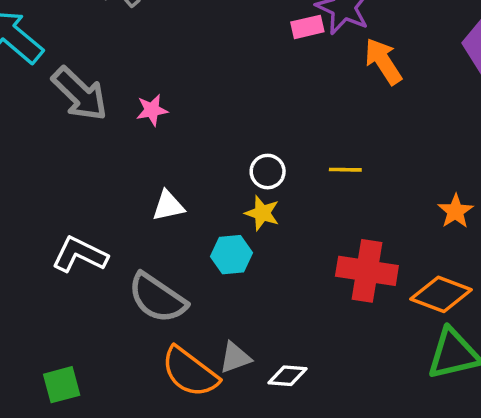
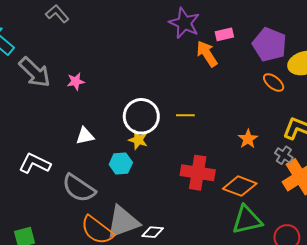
pink rectangle: (307, 27) -> (224, 34), moved
white circle: (268, 172) -> (141, 116), size x1.8
gray triangle: (235, 358) -> (123, 222), size x1.8

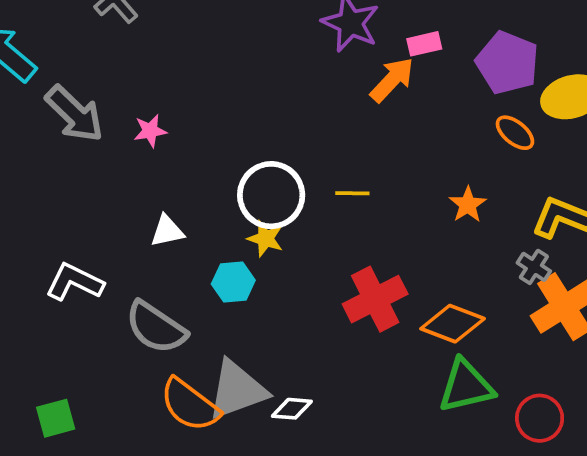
orange arrow: (207, 54) -> (392, 80), turned 76
orange star: (248, 139) -> (468, 205), moved
red cross: (198, 173) -> (375, 299), turned -36

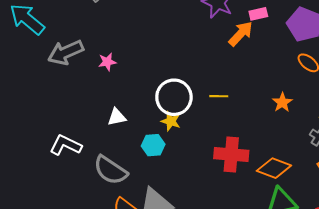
gray arrow: (75, 114) -> (66, 52), turned 112
red cross: (375, 299) -> (231, 155), turned 32

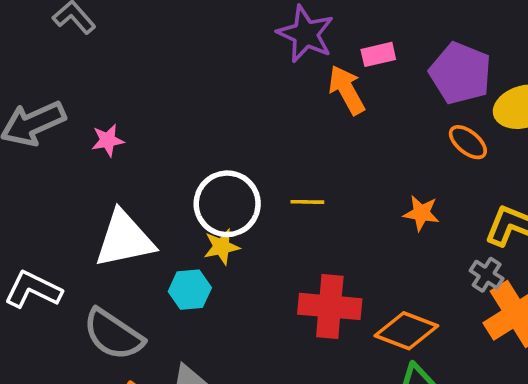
orange arrow: (241, 34) -> (347, 90), turned -72
orange star: (282, 102) -> (421, 213), turned -30
white triangle: (117, 117) -> (124, 239), size x1.8
yellow star: (171, 121) -> (222, 247), turned -30

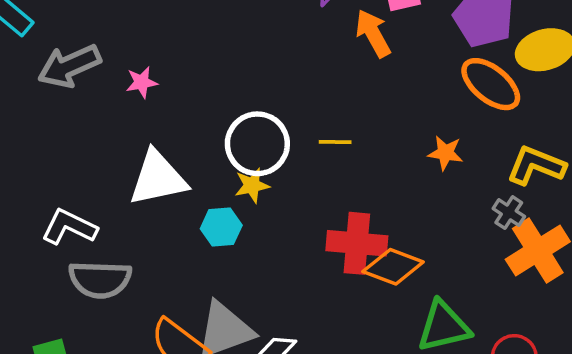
orange ellipse: (468, 142) -> (491, 84), size x1.6
orange diamond: (406, 331) -> (393, 267), moved
gray semicircle: (113, 334) -> (100, 279), moved, turned -32

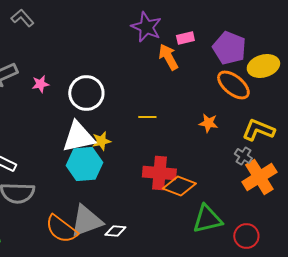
white circle: (257, 144) -> (86, 93), moved
white triangle: (158, 178) -> (78, 137), moved
cyan hexagon: (221, 227) -> (84, 164), size x1.6

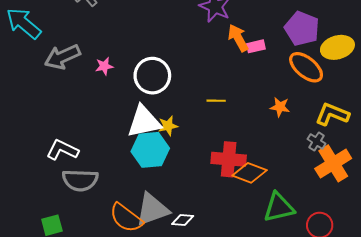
pink rectangle: (185, 38) -> (256, 46), moved

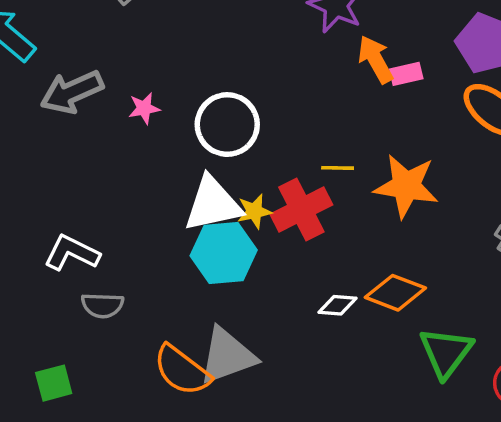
orange star: (280, 107) -> (406, 186), moved, size x1.8
red cross: (229, 159) -> (301, 209), moved, turned -32
gray semicircle: (80, 180) -> (102, 305), size x0.7
green triangle: (279, 207) -> (446, 352), turned -40
white diamond: (183, 220) -> (338, 305), moved

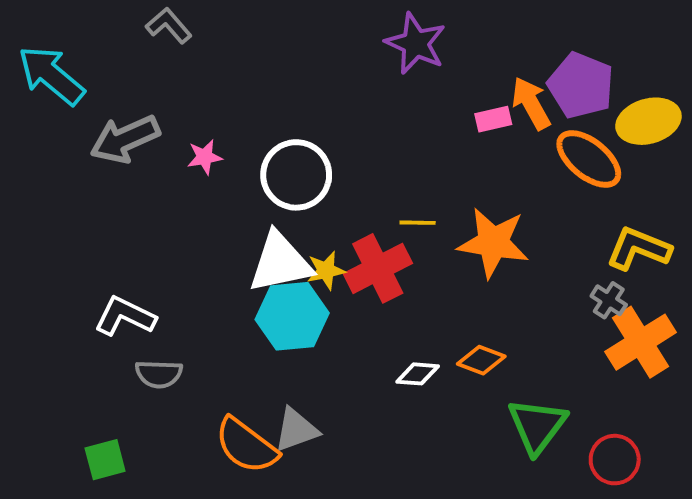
orange arrow: (375, 59) -> (531, 103), moved
orange diamond: (395, 293) -> (481, 360), size x0.7
gray triangle: (227, 356) -> (296, 430), size x0.7

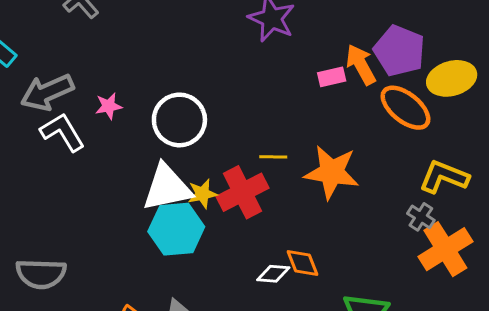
white L-shape: (125, 316) -> (63, 132), moved, turned 33
orange diamond: (481, 360) -> (302, 263), moved, turned 48
gray semicircle: (159, 374) -> (41, 274), moved, size x1.4

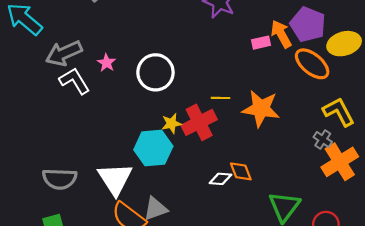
pink star: (109, 106) -> (106, 63), turned -30
yellow L-shape: (444, 177) -> (339, 112), turned 40
white triangle: (167, 188) -> (115, 179), moved, turned -51

